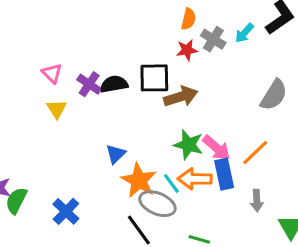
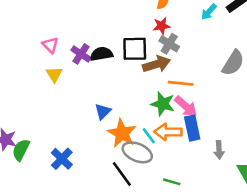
gray cross: (213, 39) -> (169, 44), moved
orange line: (255, 152) -> (181, 83), moved, turned 50

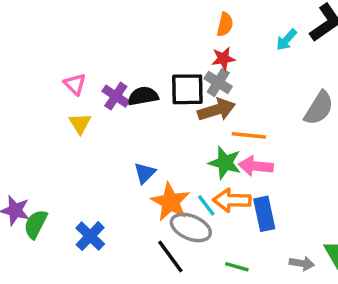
gray cross: (169, 44) -> (218, 82), moved
pink arrow: (186, 106) -> (256, 166), turned 145
blue rectangle: (192, 128) -> (264, 214), moved
gray arrow: (219, 150) -> (302, 263), moved, turned -78

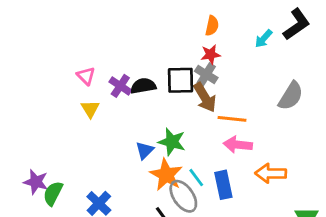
brown arrow: (216, 110) -> (205, 97), turned 76
green star: (225, 163) -> (172, 142), moved
orange arrow: (232, 200) -> (271, 173), moved
blue rectangle: (264, 214) -> (223, 185), moved
gray ellipse: (191, 228) -> (183, 196), turned 32

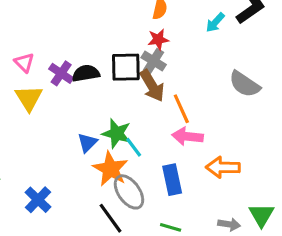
gray semicircle: (291, 96) -> (244, 84), turned 92
yellow triangle: (90, 109) -> (29, 98), size x1.4
orange line: (232, 119) -> (181, 109), turned 60
cyan line: (196, 178) -> (134, 147), moved

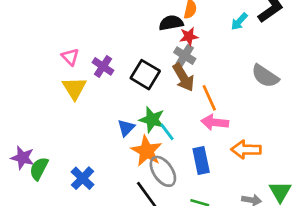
black square: (126, 67) -> (145, 75), moved, turned 32
black semicircle: (86, 73) -> (171, 23), moved

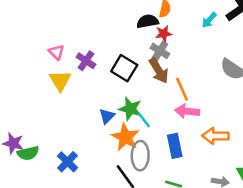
green semicircle: (39, 169) -> (28, 153), turned -130
gray ellipse: (163, 171) -> (140, 156), turned 36

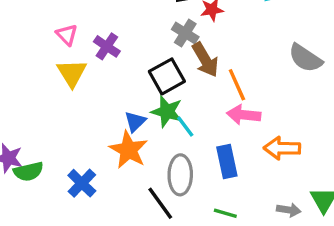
gray cross: (160, 51) -> (185, 33), moved
black square: (124, 68) -> (167, 76), moved, turned 30
orange star: (125, 137) -> (129, 150), moved

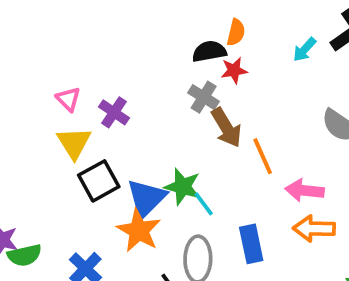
black square: (167, 76) -> (99, 181), moved
pink arrow: (244, 115) -> (305, 190), moved
blue triangle: (135, 121) -> (146, 198), size x1.6

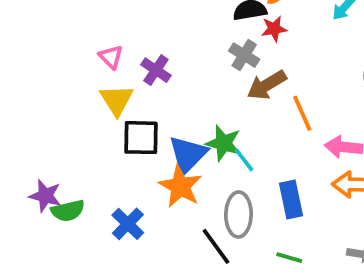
brown arrow: (226, 128) -> (267, 85), turned 90
black square: (99, 181) -> (141, 138), turned 30

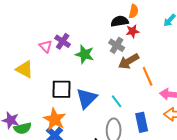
purple cross: (156, 70) -> (63, 41), moved
yellow triangle: (117, 100) -> (25, 69), moved, turned -30
green star: (223, 143) -> (85, 54), moved
orange star: (180, 186) -> (55, 119), moved

